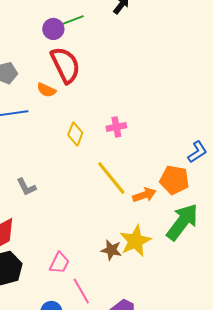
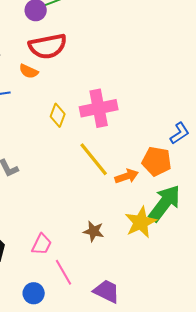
red semicircle: (65, 65) -> (48, 46), turned 105
pink cross: (116, 127) -> (99, 108), size x1.8
yellow star: (135, 241) -> (141, 222), moved

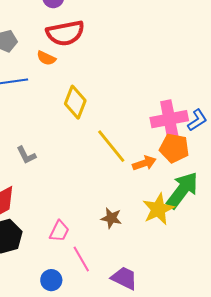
pink cross: (99, 108) -> (169, 119), moved
yellow diamond: (58, 115) -> (75, 102), size x1.4

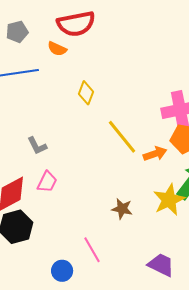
yellow diamond: (75, 102) -> (86, 93), size x0.7
pink trapezoid: (59, 231) -> (47, 182), moved
purple trapezoid: (124, 278) -> (161, 265), moved

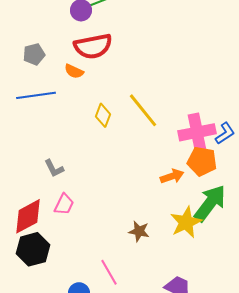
yellow line: (122, 137) -> (143, 110), moved

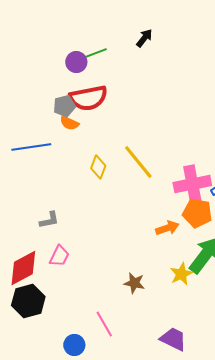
gray pentagon: (34, 54) -> (64, 106), moved
gray L-shape: (54, 168) -> (49, 220), turned -75
yellow star: (186, 222) -> (181, 274), size x0.7

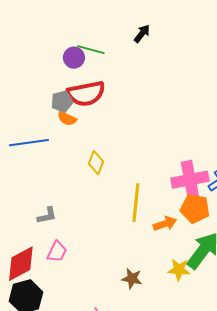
green line: (93, 54) -> (91, 50), turned 36
yellow line: (138, 162) -> (136, 203), moved, turned 45
yellow star: (181, 274) -> (179, 270), turned 30

